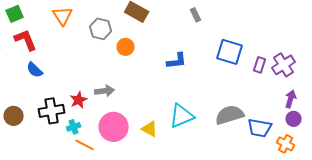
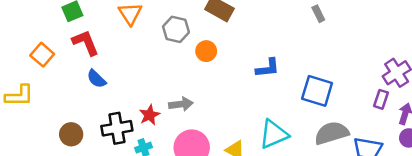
gray rectangle: (196, 15) -> (318, 14), moved
blue square: (230, 52) -> (317, 91), moved
purple rectangle: (260, 65) -> (381, 99), moved

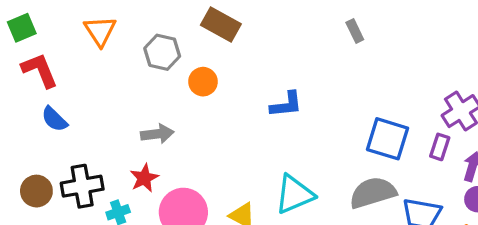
blue square: (317, 91) -> (387, 139), moved
gray arrow: (181, 104) -> (157, 134), moved
red star: (150, 115) -> (144, 178), moved
brown circle: (71, 134) -> (36, 191), moved

